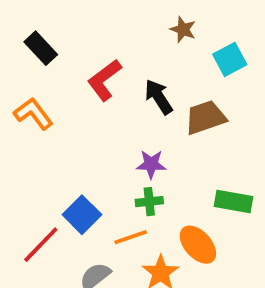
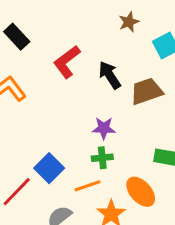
brown star: (183, 29) -> (129, 22), turned 30

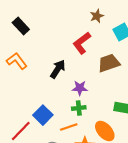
red L-shape: (67, 62) -> (82, 43), moved
black arrow: (110, 75) -> (58, 69), moved, turned 66

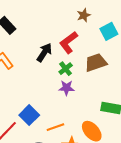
black arrow: (58, 69) -> (44, 53), moved
green cross: (79, 108) -> (66, 69), moved, turned -32

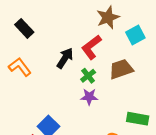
brown star: (84, 15) -> (108, 17), size x1.5

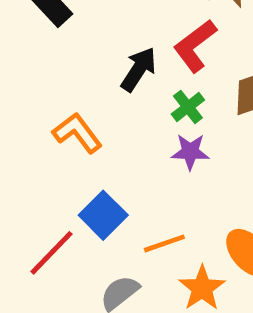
orange L-shape: (20, 67) -> (77, 133), moved

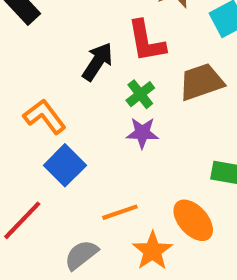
red L-shape: (195, 46) -> (146, 41), turned -63
blue square: (103, 215) -> (65, 165), moved

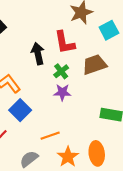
black arrow: (98, 62) -> (38, 54), turned -45
orange ellipse: (193, 220) -> (97, 153), moved, turned 35

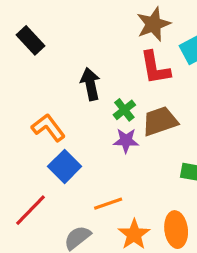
red L-shape: (65, 42) -> (155, 68), moved
brown trapezoid: (94, 65) -> (160, 121), moved

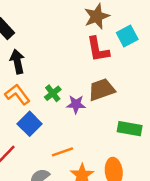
black arrow: (90, 84) -> (17, 62), moved
green cross: (124, 110) -> (53, 93), moved

